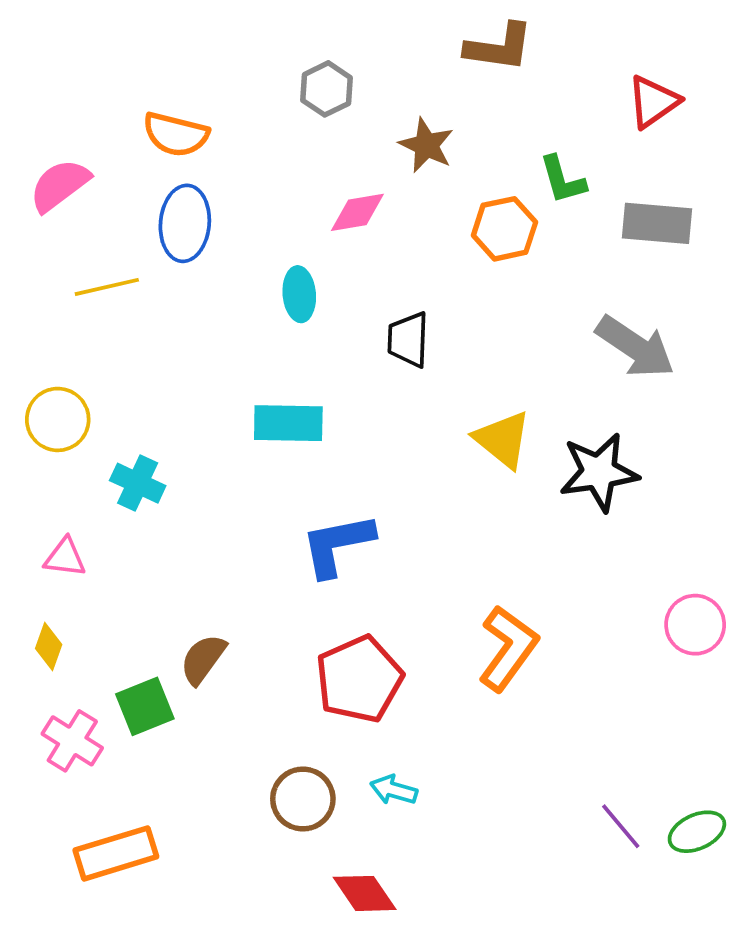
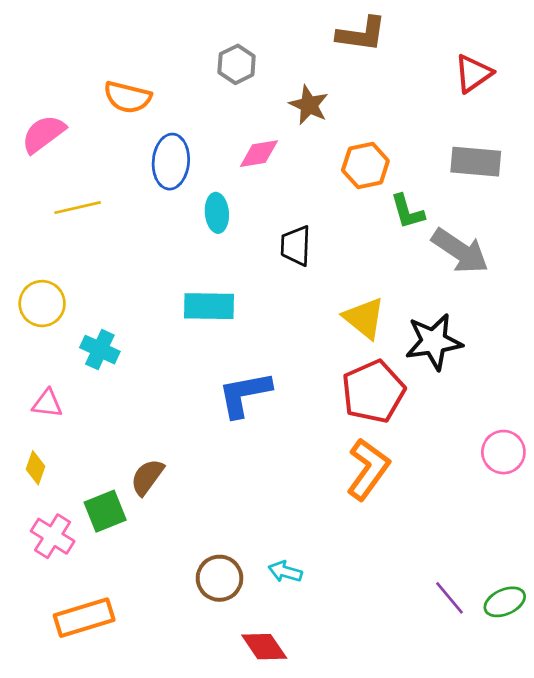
green L-shape: (563, 180) -> (407, 212), moved
blue ellipse: (185, 223) -> (171, 162), moved
red pentagon: (359, 679) -> (373, 392), moved

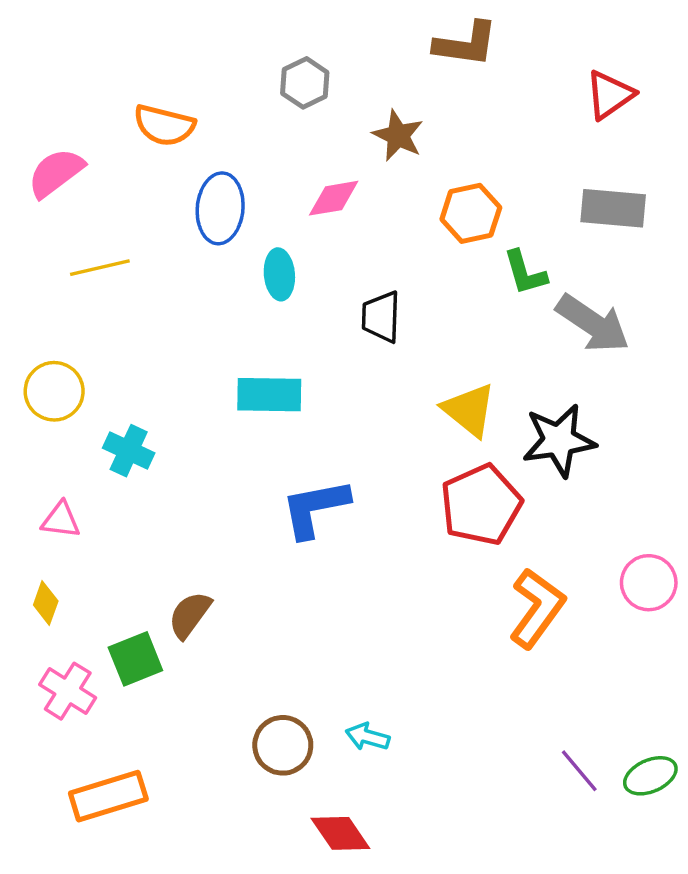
orange L-shape: (368, 469) -> (537, 608), moved

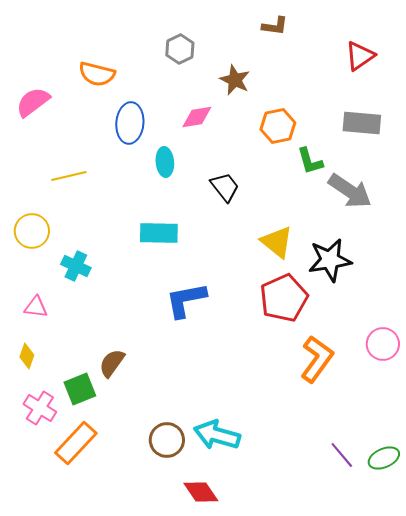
brown L-shape: (466, 44) -> (275, 26), size x0.7
yellow line: (100, 268) -> (69, 176), moved
black trapezoid: (381, 317) -> (225, 187), turned 140
cyan arrow: (367, 737) -> (217, 435), size x1.8
orange rectangle: (108, 796) -> (76, 443), moved, turned -30

